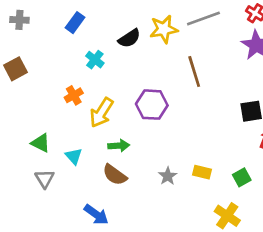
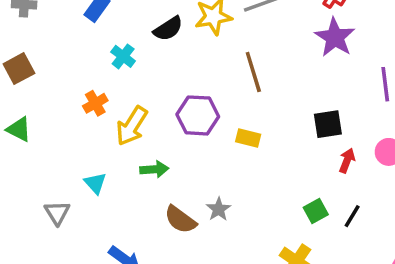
green triangle: (41, 143) -> (19, 129), moved
yellow rectangle: (202, 172) -> (248, 138), moved
brown semicircle: (115, 175) -> (180, 220), moved

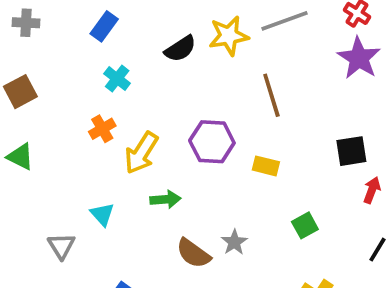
cyan cross: (123, 56) -> (117, 79), moved
green square: (316, 211) -> (305, 225), moved

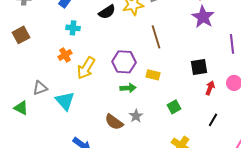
cyan cross: (117, 79) -> (73, 28), turned -32
green triangle: (20, 157) -> (21, 108), moved
green arrow: (165, 199) -> (128, 88), moved
cyan triangle: (102, 214) -> (65, 101), size x1.5
gray triangle: (61, 246) -> (40, 88), moved, turned 42

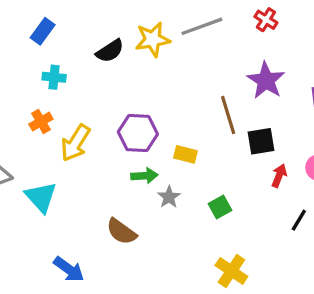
purple star: (203, 17) -> (266, 80), moved
brown line: (156, 37) -> (228, 115), moved
gray star: (136, 116) -> (169, 197), moved
black line: (213, 120) -> (299, 220), moved

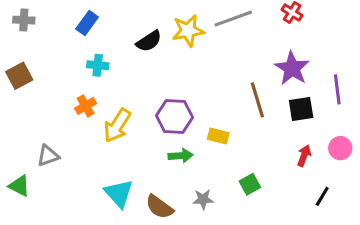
black square: (261, 141) -> (301, 109), moved
cyan triangle: (41, 197) -> (119, 193), moved
gray star: (169, 197) -> (203, 199), moved, turned 30

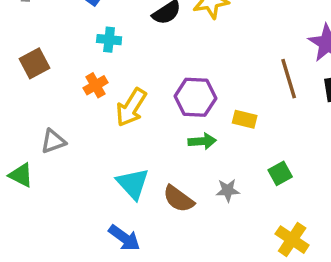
brown square: (19, 76) -> (35, 63), moved

